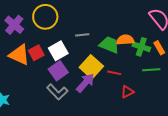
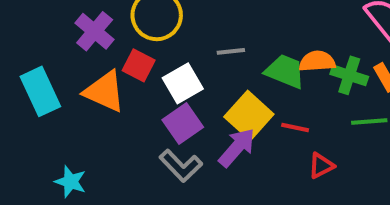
red square: (36, 53) -> (139, 65), moved, turned -35

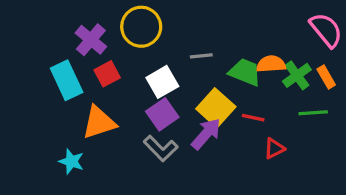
red square: (139, 65) -> (107, 74), moved, turned 35
green cross: (349, 75) -> (297, 75), turned 36
cyan rectangle: (40, 91) -> (67, 80), moved
orange triangle: (105, 91) -> (99, 122), moved, turned -42

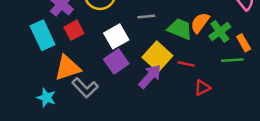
orange semicircle: (271, 64) -> (200, 23), turned -50
orange rectangle: (326, 77) -> (244, 43), moved
gray L-shape: (161, 148) -> (85, 88), moved

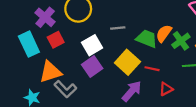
purple arrow: (150, 76) -> (132, 91), moved

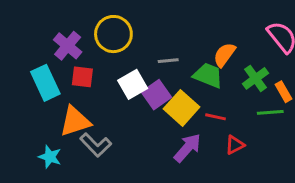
orange semicircle: (164, 33) -> (224, 55), moved
red square: (56, 40) -> (82, 77), turned 35
purple square: (92, 67) -> (156, 95), moved

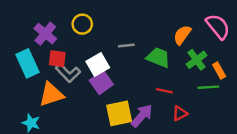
yellow circle: (113, 34) -> (82, 24), size x0.7
orange semicircle: (224, 55) -> (182, 35), moved
purple square: (156, 95) -> (101, 82), moved
yellow square: (182, 108) -> (119, 113), moved, turned 36
gray L-shape: (96, 145) -> (68, 73), moved

